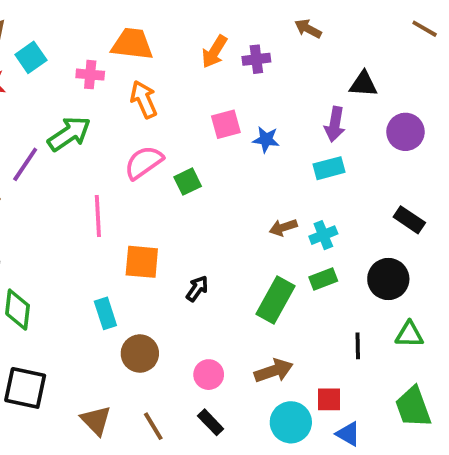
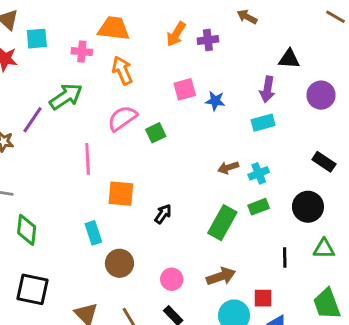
cyan square: (31, 57) -> (37, 39), turned 30

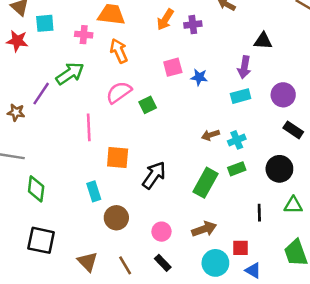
purple circle: (321, 95) -> (283, 95), moved
black arrow: (163, 214) -> (154, 175), size x1.6

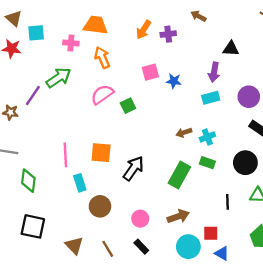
pink line: (89, 127) -> (65, 155), moved
green rectangle: (237, 169) -> (207, 163), turned 40

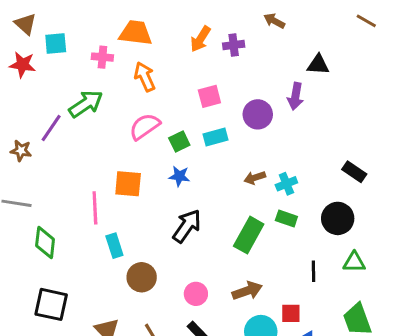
blue star: (174, 81) -> (179, 176), moved
purple circle: (249, 97) -> (258, 114), moved
cyan rectangle: (211, 98) -> (216, 137), moved
orange square: (101, 153) -> (128, 184), moved

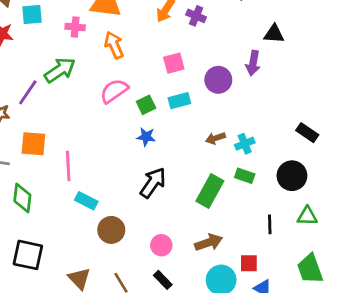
purple cross: (234, 45) -> (196, 16), turned 30
orange square: (128, 184) -> (33, 144), moved
cyan rectangle: (114, 246) -> (86, 201), turned -45

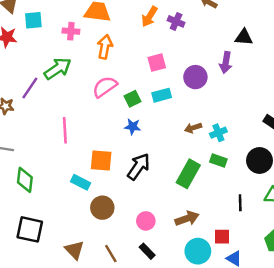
orange arrow: (114, 45) -> (105, 47), turned 35
orange square: (33, 144) -> (101, 160), moved
pink line: (68, 166) -> (65, 130), moved

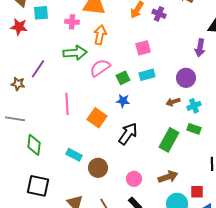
green arrow: (58, 69) -> (75, 53), moved, turned 30
purple circle: (195, 77) -> (186, 78), moved
orange square: (101, 160) -> (97, 118), moved, turned 30
cyan rectangle: (81, 182) -> (74, 155), moved

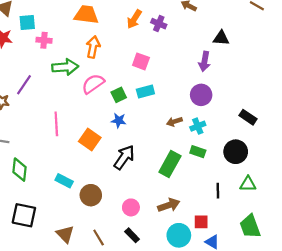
pink cross: (72, 22) -> (44, 40), moved
pink square: (143, 48) -> (141, 61), turned 35
purple circle: (186, 78) -> (201, 95), moved

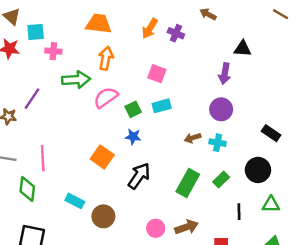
pink line: (56, 124) -> (43, 158), moved
cyan cross: (198, 126) -> (218, 143), turned 32
green rectangle: (198, 152) -> (221, 179), moved, turned -64
pink circle: (131, 207) -> (156, 228), moved

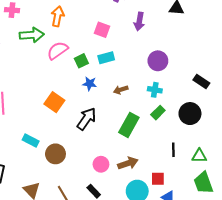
purple arrow: (225, 74) -> (139, 21), moved
blue star: (133, 137) -> (90, 84), moved
brown arrow: (193, 138) -> (121, 90), moved
green rectangle: (221, 179) -> (158, 113), moved
green triangle: (271, 204) -> (199, 156), moved

